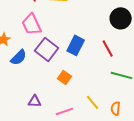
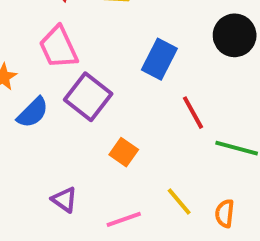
blue rectangle: (76, 45) -> (159, 59), moved
red line: (108, 48) -> (193, 113), moved
purple triangle: (35, 101) -> (64, 200), turned 32

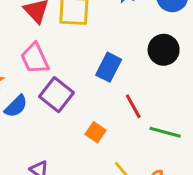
orange square: (124, 152) -> (96, 132), moved

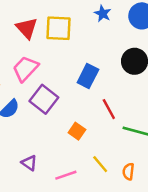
pink trapezoid: (35, 58) -> (25, 69), turned 68

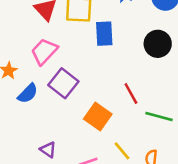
blue rectangle: (88, 76) -> (104, 34), moved, turned -30
orange square: (77, 131) -> (98, 116), size x1.5

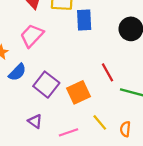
purple square: (63, 83) -> (46, 85), moved
orange square: (98, 116) -> (79, 92), turned 30

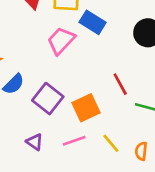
blue rectangle: (84, 20) -> (93, 22), turned -55
pink trapezoid: (32, 36) -> (61, 41), moved
pink line: (69, 132) -> (74, 141), moved

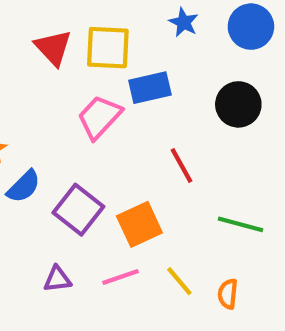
blue rectangle: (93, 22) -> (150, 88), turned -45
red line: (120, 84) -> (182, 165), moved
purple triangle: (35, 142) -> (57, 279), turned -42

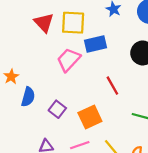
blue semicircle: (24, 187) -> (28, 97), turned -30
purple square: (78, 210) -> (57, 109), size x0.7

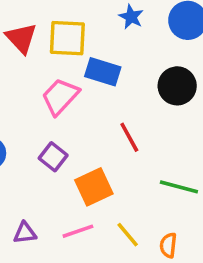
blue rectangle: (96, 44) -> (103, 72), turned 30
purple square: (57, 109) -> (53, 157), moved

